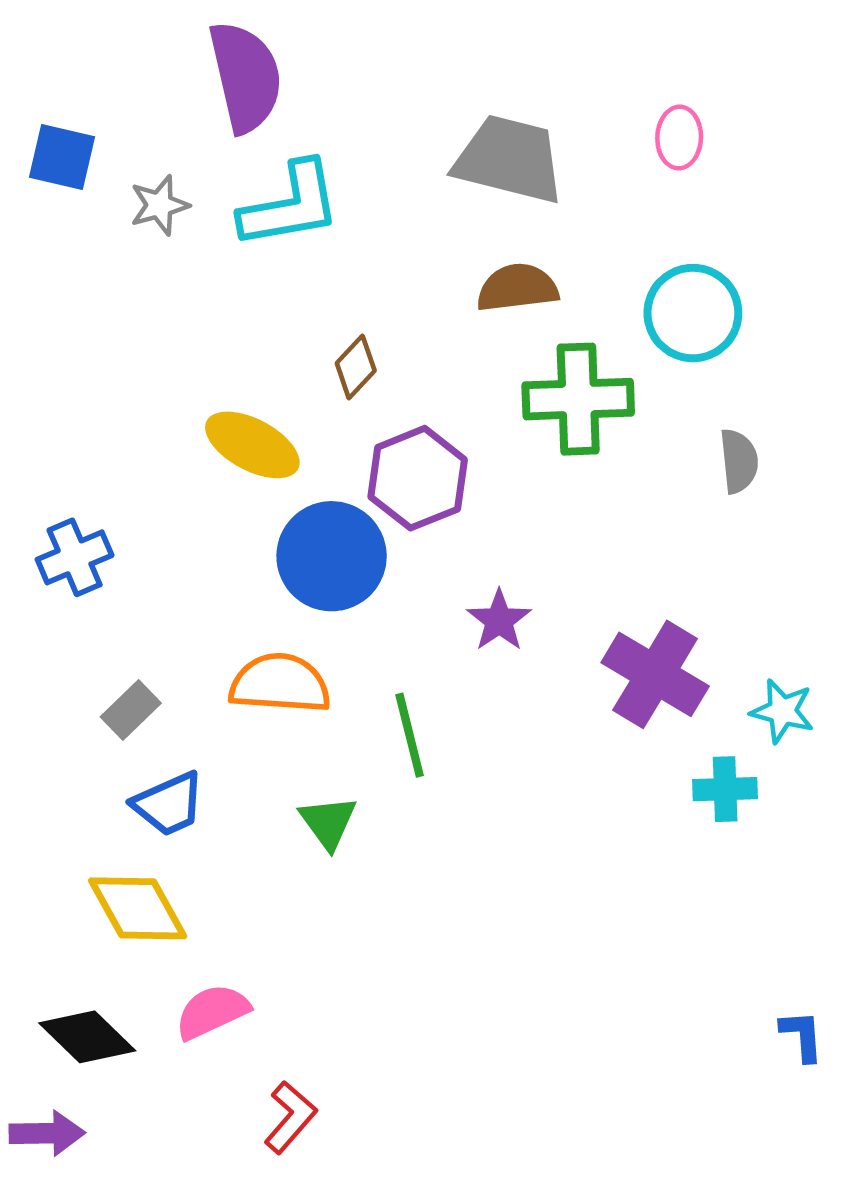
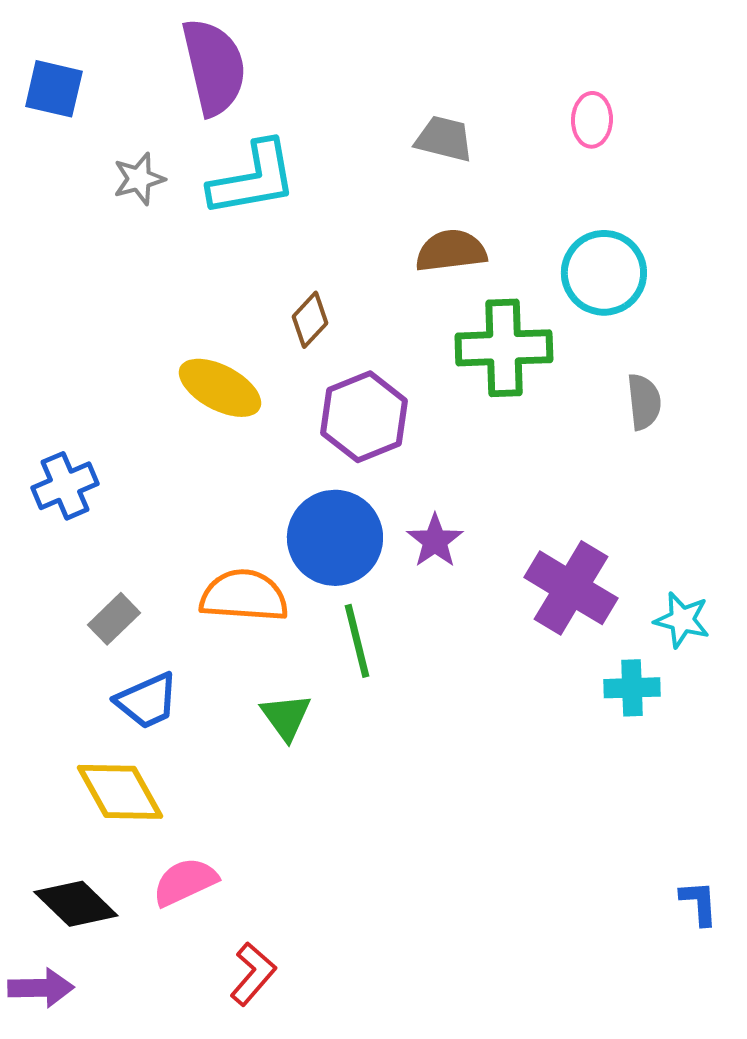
blue square: (62, 157) -> (54, 89), moved
gray trapezoid: (509, 159) -> (444, 139), size x0.6
blue circle: (332, 556) -> (335, 538), moved

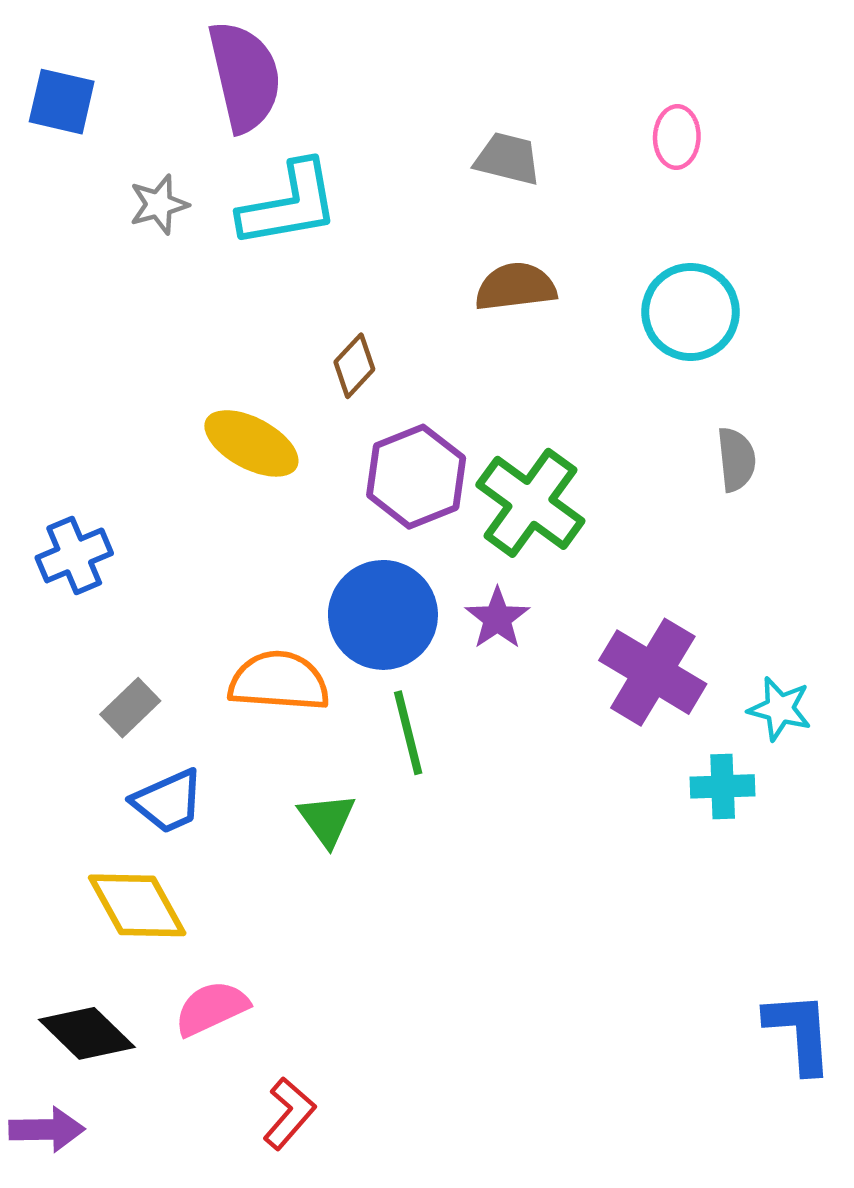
green cross: (504, 348) -> (530, 503), moved, turned 38
blue L-shape: (699, 903) -> (799, 1032), size x1.6

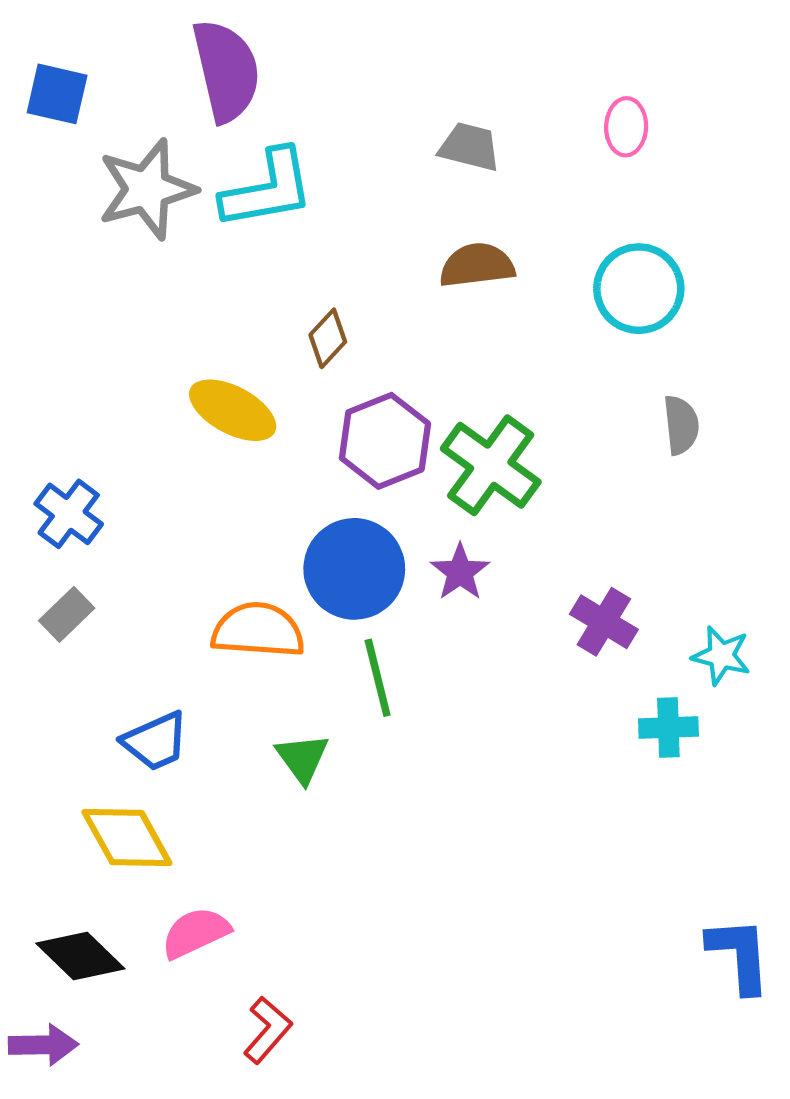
gray star: (159, 204) -> (147, 189), size x1.8
blue cross: (74, 555) -> (69, 514), turned -30
purple cross: (653, 672) -> (604, 622), size x0.7
gray rectangle: (130, 708) -> (67, 614), moved

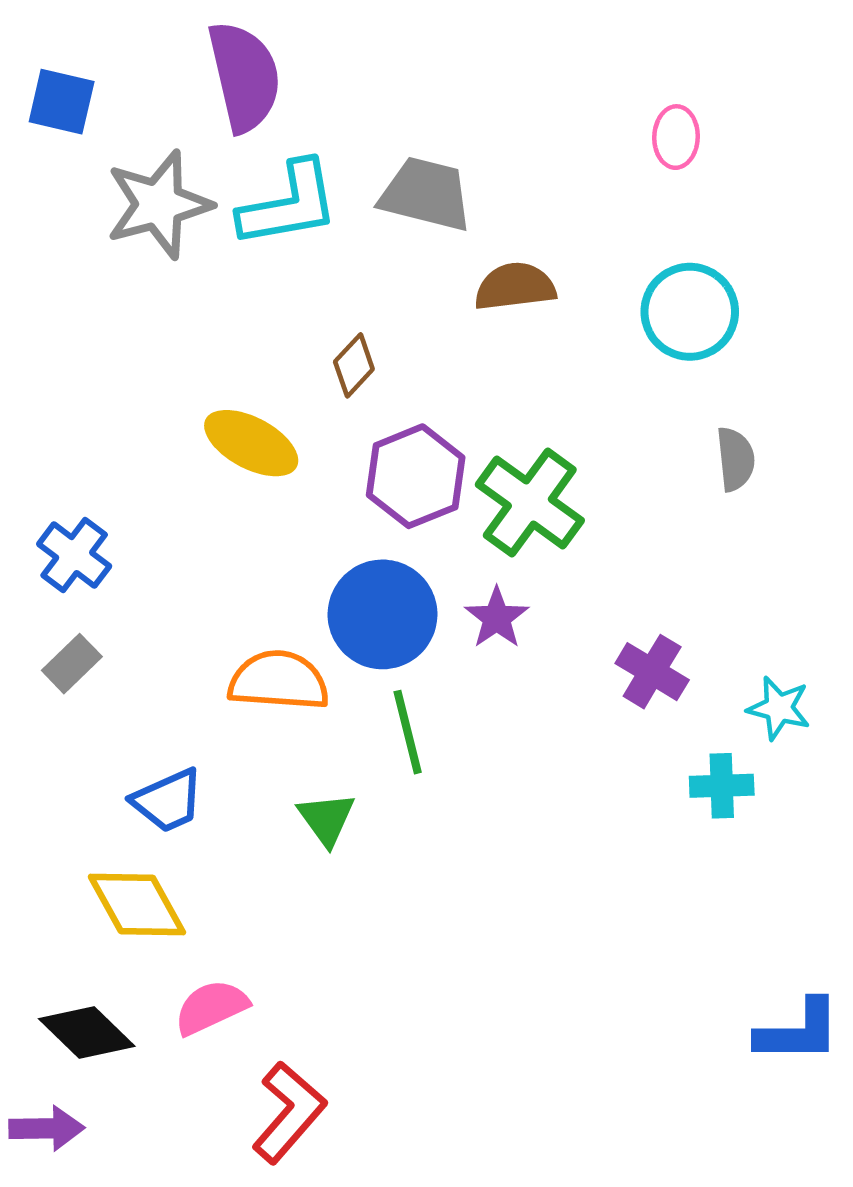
gray trapezoid: (470, 147) -> (426, 194), moved, size x1.4
blue L-shape: (739, 955) -> (798, 1031), turned 94
red L-shape: (268, 1030) -> (289, 1112), size x1.4

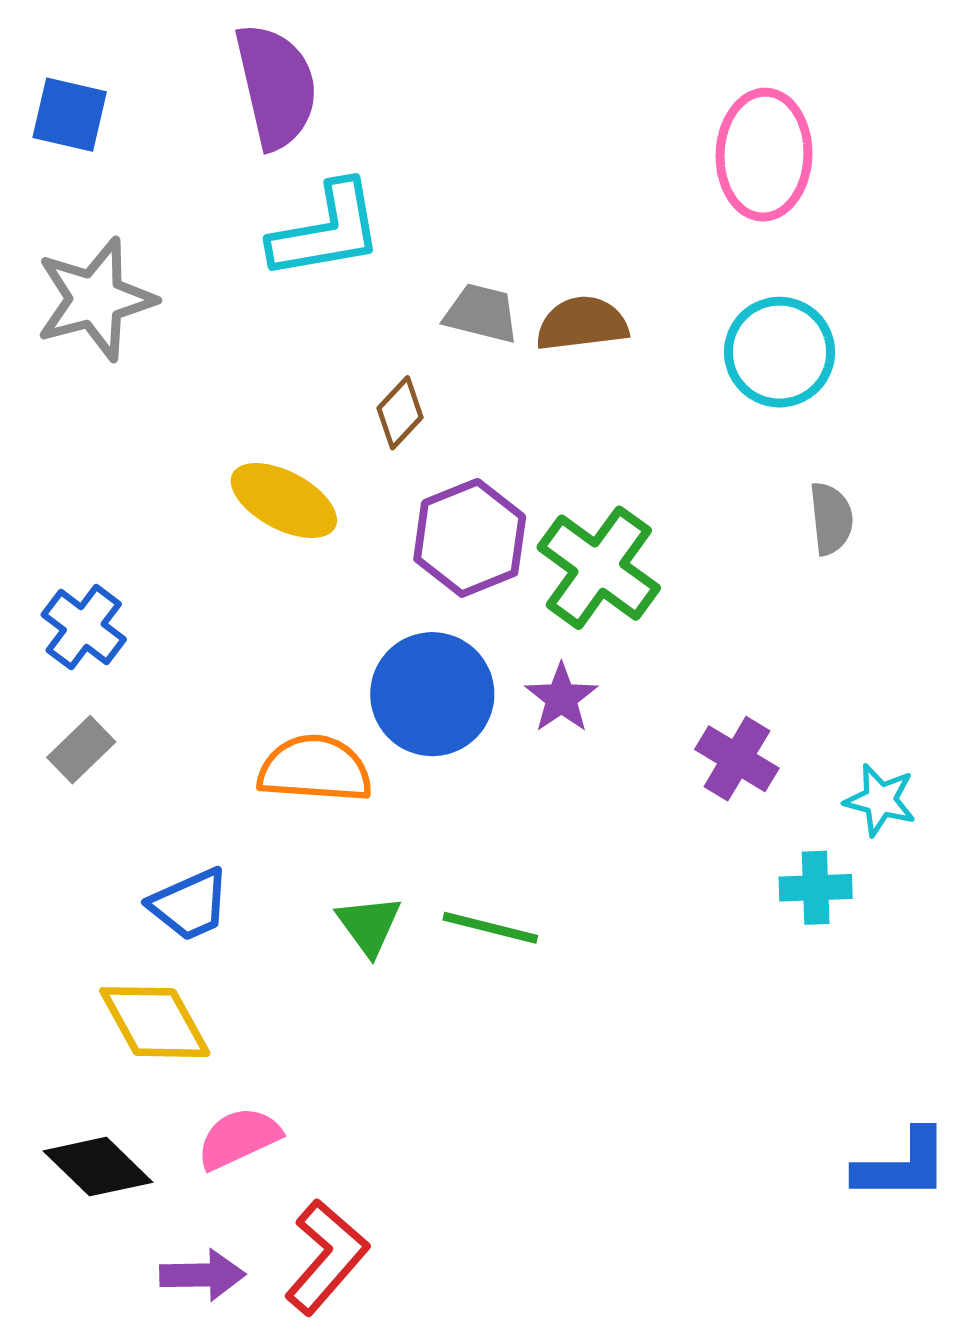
pink ellipse: (676, 137) -> (764, 155), size x1.8
gray trapezoid: (426, 194) -> (481, 313), moved, size x0.7
gray star: (159, 204) -> (95, 299), moved
green line: (408, 732) -> (490, 928), moved, turned -62
purple arrow: (47, 1128) -> (203, 1275), moved

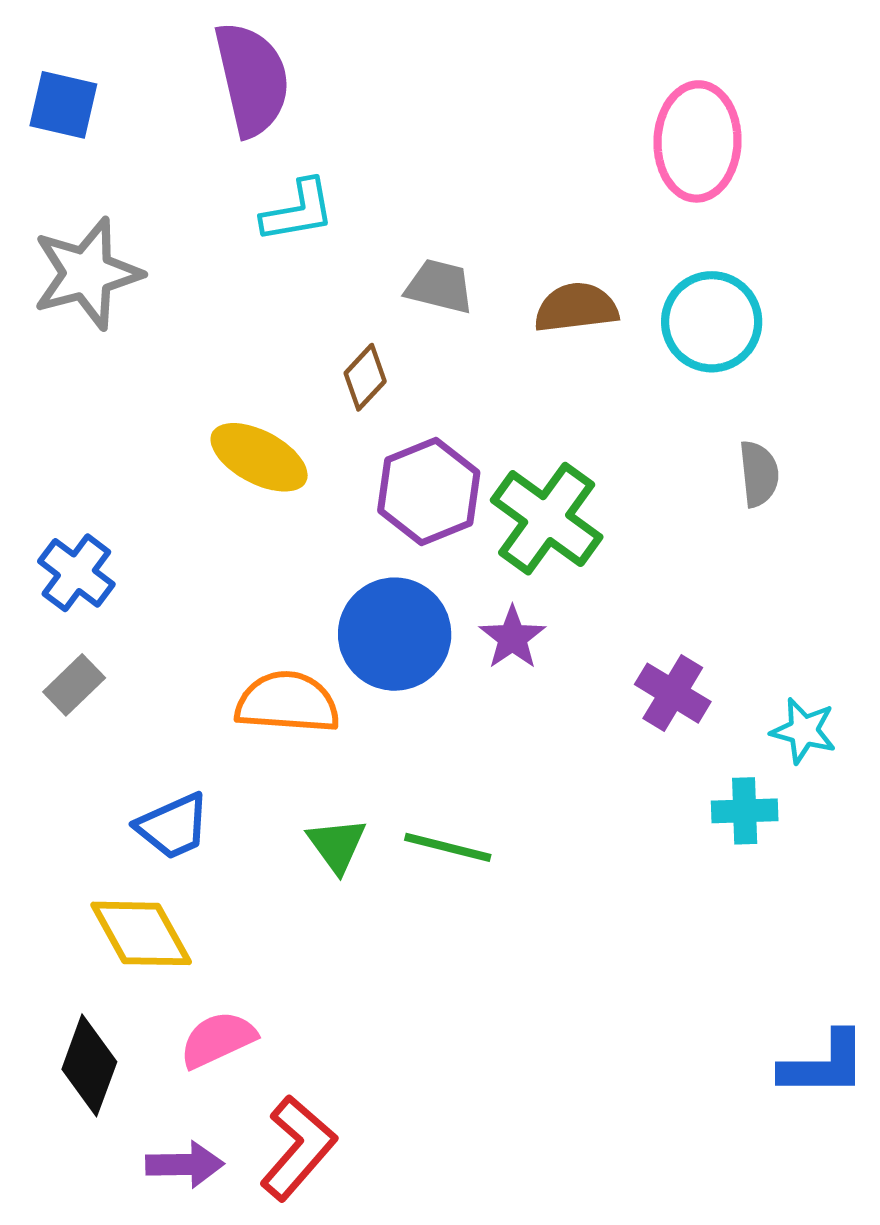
cyan L-shape: (326, 231) -> (298, 211), size x0.7
brown semicircle: (582, 324) -> (576, 308), moved
black diamond: (98, 1167) -> (89, 1065), turned 66

